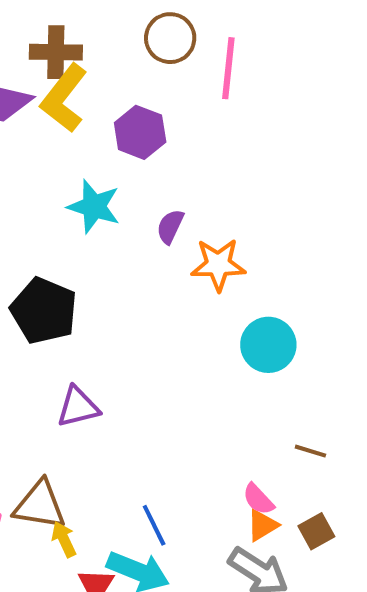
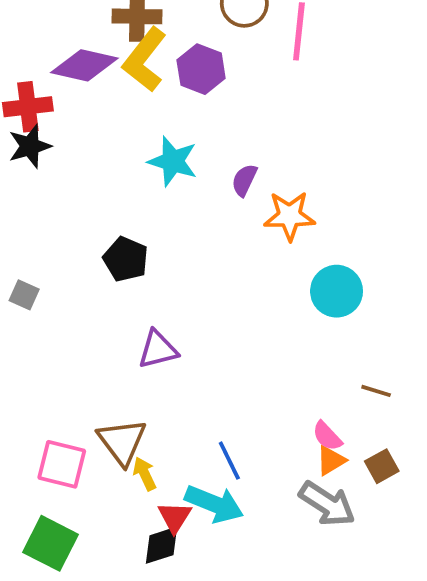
purple hexagon: (140, 132) -> (201, 69), moved
black pentagon: (44, 311) -> (126, 259), size x0.7
brown triangle: (40, 505) -> (122, 442), turned 44

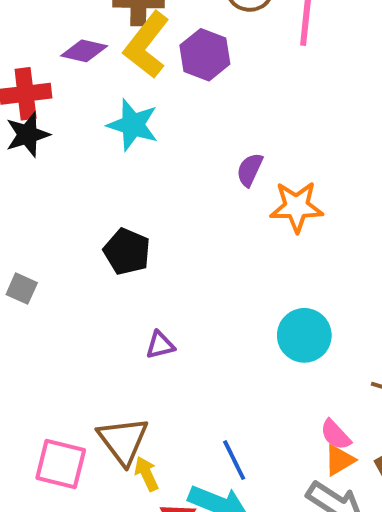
purple diamond: (84, 65) -> (84, 51), size x0.7
cyan star: (173, 161) -> (133, 125), moved
cyan circle: (337, 291) -> (304, 335), moved
purple triangle: (158, 350) -> (160, 345), size x0.7

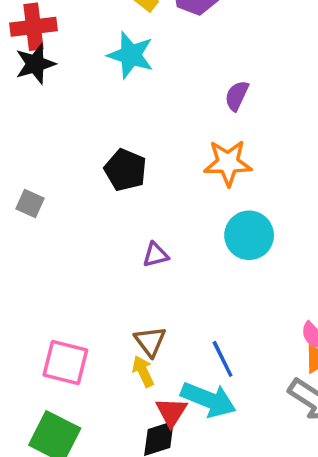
orange star: (296, 207) -> (228, 163), moved
cyan circle: (304, 335) -> (249, 235), moved
brown triangle: (123, 441) -> (150, 341), moved, size x0.7

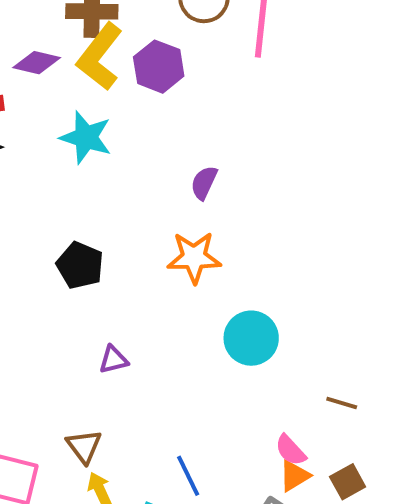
cyan circle: (249, 235) -> (251, 338), moved
brown triangle: (150, 341) -> (84, 446), moved

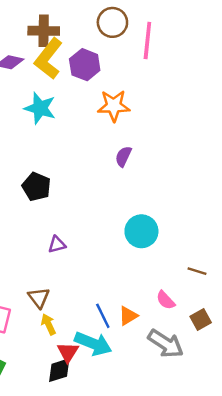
purple semicircle: (204, 183) -> (123, 156), moved
orange star: (194, 257) -> (114, 106), moved
orange triangle: (294, 476) -> (128, 316), moved

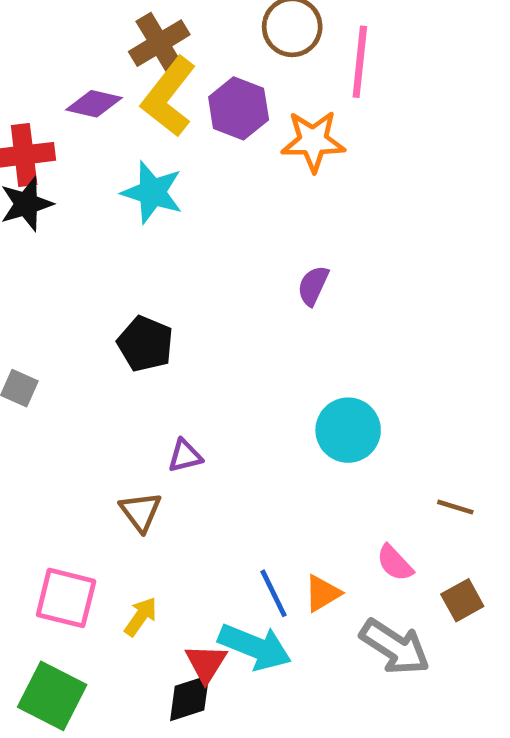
brown cross: (44, 31) -> (159, 43), turned -32
orange star: (114, 106) -> (313, 141), moved
brown triangle: (39, 298) -> (141, 512), moved
yellow arrow: (48, 324) -> (141, 617), moved, turned 60

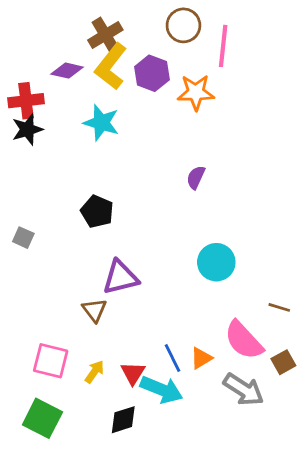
purple triangle: (185, 456) -> (120, 277), size x1.8
pink semicircle: (395, 563) -> (244, 340), size x1.8
red triangle: (206, 663) -> (133, 373), moved

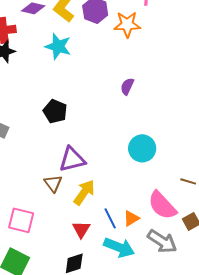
yellow arrow: (94, 372) -> (84, 192), moved, size x1.5
cyan arrow: (162, 390) -> (119, 247), moved

